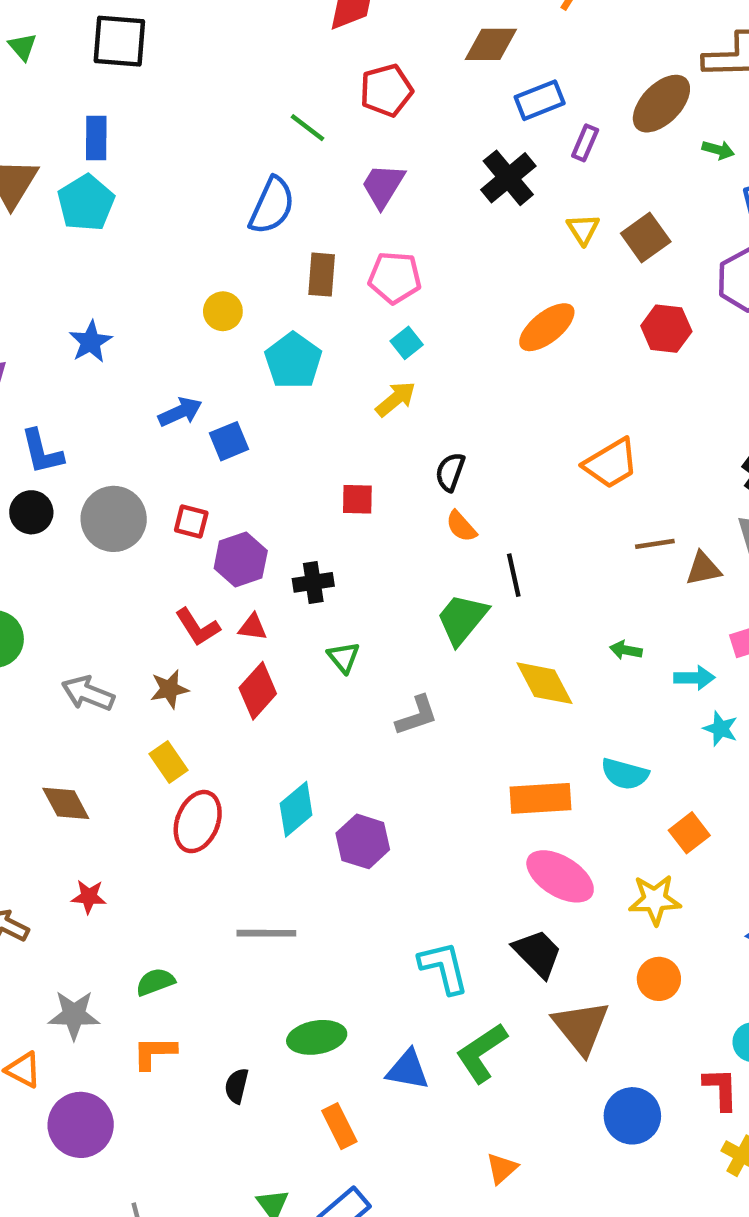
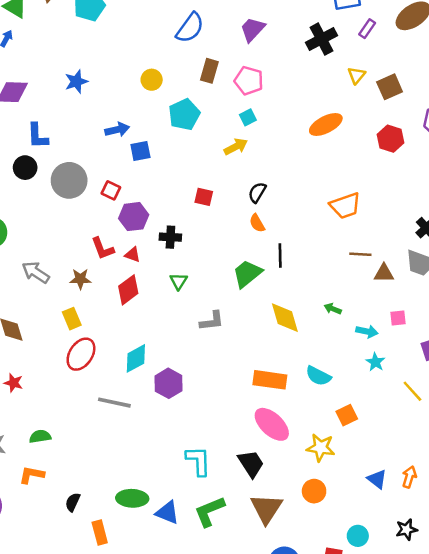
gray line: (266, 933) -> (114, 403), moved
green ellipse: (317, 1037) -> (132, 498), moved
orange rectangle: (339, 1126) -> (100, 532), moved

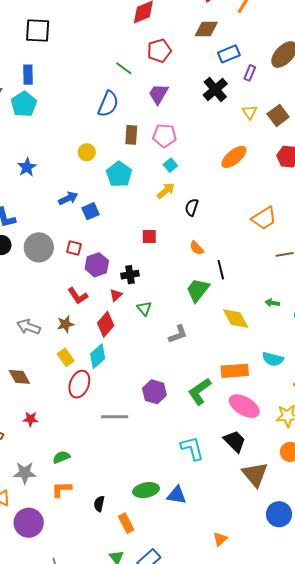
black semicircle: (257, 192) -> (192, 207), moved
red triangle: (133, 255) -> (116, 295), moved, turned -48
cyan diamond: (136, 358) -> (98, 356), moved
green L-shape: (209, 511) -> (200, 391), moved

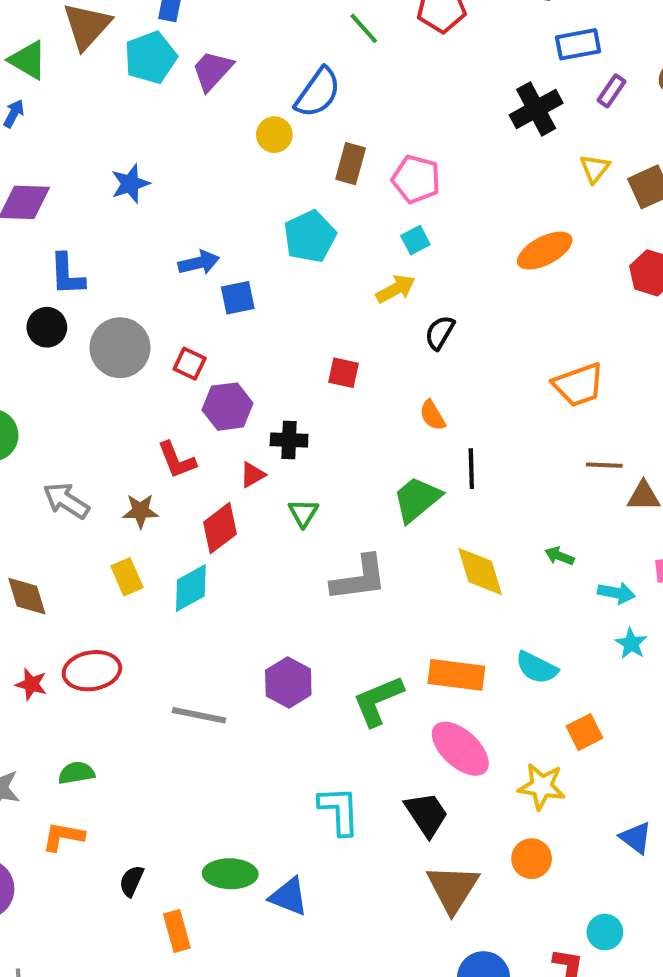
purple trapezoid: (158, 94) -> (212, 71), moved
yellow circle: (87, 152) -> (274, 135), moved
gray L-shape: (178, 334) -> (359, 578), size x1.4
red ellipse: (79, 384) -> (92, 671), moved, turned 48

